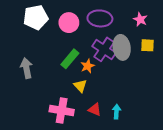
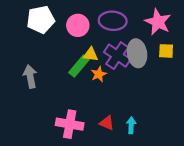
pink star: (140, 19) -> (158, 22), size x1.6
yellow triangle: (80, 86) -> (91, 54), moved, turned -40

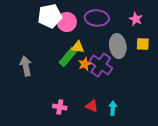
white pentagon: (41, 20) -> (50, 16), moved
pink star: (158, 22) -> (136, 19), size x0.6
purple cross: (117, 56) -> (101, 65), moved
pink cross: (70, 124) -> (60, 107), size x0.6

